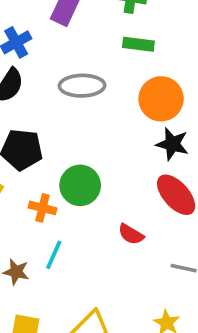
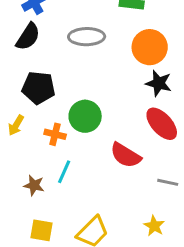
red semicircle: (131, 234) -> (126, 155), size x1.5

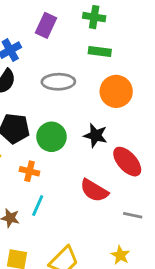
black star: (159, 83) -> (96, 135), moved
green circle: (85, 116) -> (51, 137), moved

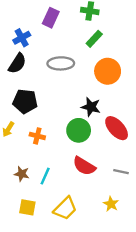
green rectangle: (100, 51) -> (94, 39), turned -54
green circle: (51, 137) -> (79, 130), moved
red semicircle: (94, 190) -> (84, 166), moved
cyan line: (38, 206) -> (45, 176), moved

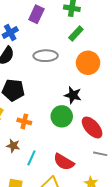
red ellipse: (117, 128) -> (92, 127), moved
red semicircle: (84, 166) -> (64, 162), moved
brown star: (22, 174) -> (13, 146), moved

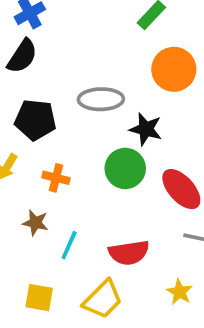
gray ellipse: (46, 56) -> (101, 99), moved
red semicircle: (64, 162) -> (129, 253), turned -40

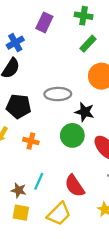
brown star: (35, 223) -> (19, 190), moved
red semicircle: (129, 253) -> (75, 186), turned 65

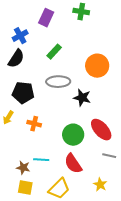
green rectangle: (88, 44) -> (54, 52), moved
green circle: (72, 135) -> (73, 135), moved
cyan line: (39, 181) -> (41, 160), turned 70

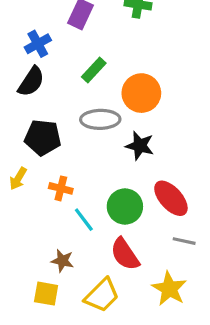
orange circle: (97, 66) -> (141, 93), moved
cyan line: (41, 160) -> (84, 220), moved, turned 49
brown star: (23, 168) -> (62, 261), moved
yellow star: (100, 185) -> (169, 289), size x1.5

